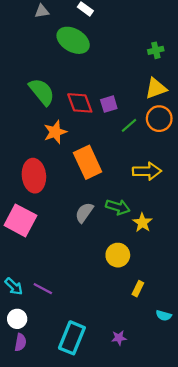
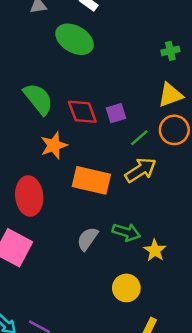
orange rectangle: (88, 162) -> (91, 180), turned -52
yellow arrow: (147, 171) -> (141, 170), moved, turned -32

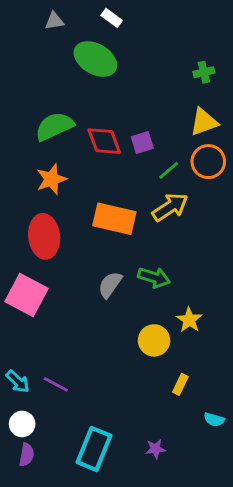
green semicircle: (38, 99) -> (54, 126), turned -76
orange star: (54, 145) -> (51, 179), moved
yellow star: (155, 250) -> (189, 320), moved

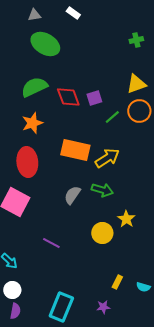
green ellipse: (95, 59) -> (45, 44), moved
green cross: (204, 72) -> (136, 40), moved
yellow arrow: (170, 207) -> (107, 158), moved
purple line: (56, 384) -> (51, 243), moved
yellow rectangle: (180, 384) -> (117, 282), moved

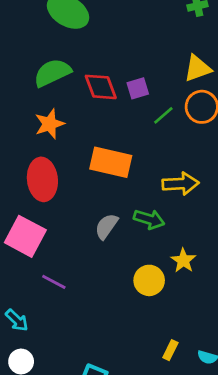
yellow arrow: (107, 158) -> (180, 184), moved, turned 30
purple line: (51, 243) -> (54, 282), moved

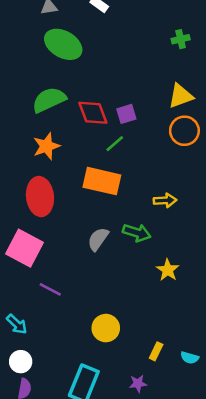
green line: (163, 115) -> (115, 144), moved
yellow arrow: (180, 184) -> (165, 200), size x0.7
yellow circle: (149, 280) -> (106, 328), moved

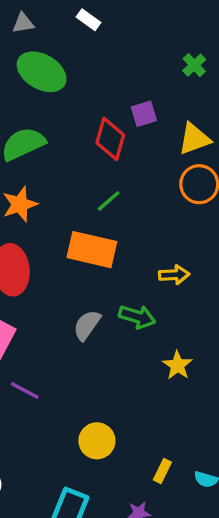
green cross: (181, 39) -> (194, 65), turned -30
red diamond: (93, 113) -> (110, 139), moved, turned 36
purple square: (126, 114) -> (144, 114), moved

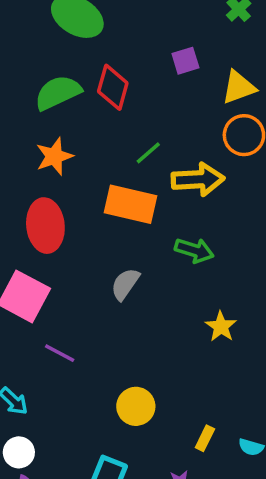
red diamond: (110, 139) -> (113, 87), moved
yellow arrow: (174, 275) -> (198, 179), moved, size x1.6
green arrow: (137, 317) -> (194, 250), moved

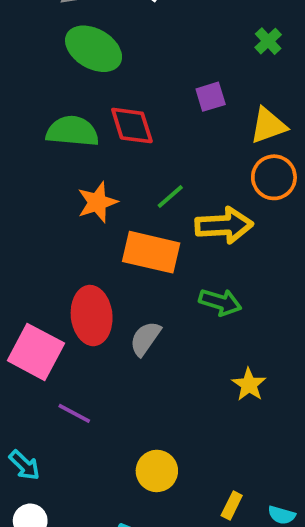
red diamond: (113, 87) -> (132, 126), turned -33
green semicircle: (58, 93) -> (72, 131), turned 30
orange star: (54, 156) -> (97, 202), moved
red ellipse: (45, 226) -> (92, 316), moved

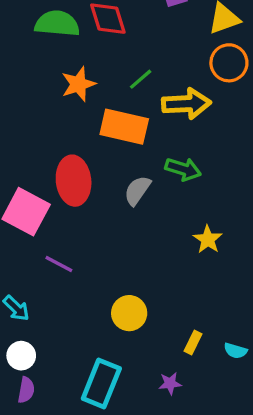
gray semicircle: (145, 339) -> (137, 190), moved

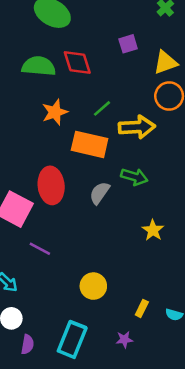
purple semicircle: (26, 390) -> (27, 344), moved

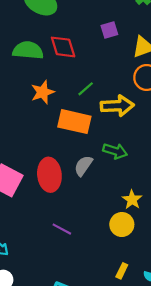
red ellipse: (51, 185) -> (49, 175), moved
purple line: (40, 249) -> (62, 229), moved
yellow circle: (93, 286) -> (122, 225), moved

